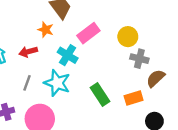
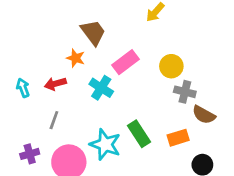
brown semicircle: (156, 78) -> (204, 115), turned -108
cyan star: (57, 83) -> (105, 144), moved

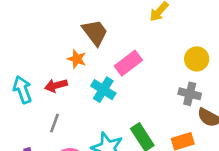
yellow circle: (171, 66) -> (197, 59), moved
cyan arrow: (23, 88) -> (22, 90), size x1.4

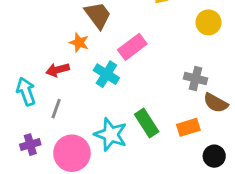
yellow circle: (197, 59) -> (208, 22), moved
cyan arrow: (22, 90) -> (26, 91), moved

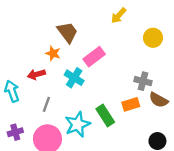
gray line: (56, 109) -> (46, 104), moved
orange rectangle: (188, 127) -> (131, 104), moved
cyan star: (111, 135) -> (77, 124), turned 30

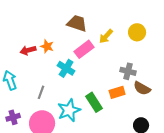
yellow arrow: (119, 16) -> (106, 36), moved
brown trapezoid: (67, 32) -> (77, 23), moved, turned -35
red arrow: (36, 74) -> (28, 50), moved

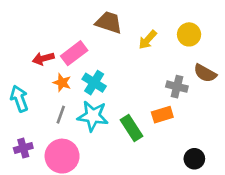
orange star: (47, 46) -> (62, 83), moved
pink rectangle: (84, 49) -> (74, 53), moved
brown semicircle: (142, 88) -> (205, 73), moved
cyan star: (69, 110) -> (93, 116), moved, turned 30

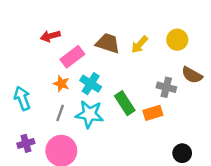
brown trapezoid: (109, 22) -> (108, 43), moved
red arrow: (43, 59) -> (50, 36), moved
green rectangle: (132, 128) -> (125, 103), moved

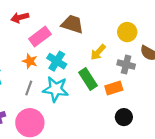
yellow circle: (177, 40) -> (127, 32), moved
yellow arrow: (139, 45) -> (98, 52), moved
black circle: (182, 153) -> (124, 117), moved

